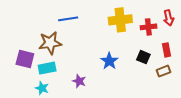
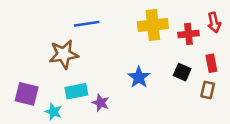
purple square: (25, 59) -> (27, 94), moved
cyan rectangle: (47, 68) -> (76, 91), moved
brown rectangle: (163, 71) -> (208, 90), turned -56

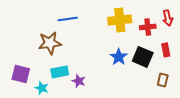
black square: (182, 72) -> (143, 57), size x1.5
blue star: (139, 77) -> (119, 57), moved
brown rectangle: (208, 90) -> (163, 80), moved

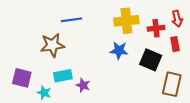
red rectangle: (166, 50) -> (175, 44), moved
blue star: (119, 57) -> (119, 50), moved, turned -30
brown rectangle: (163, 80) -> (172, 84), size x1.6

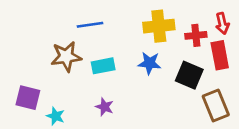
red rectangle: (175, 44) -> (220, 55), size x1.5
cyan rectangle: (63, 76) -> (103, 66), moved
brown rectangle: (172, 84) -> (216, 105), turned -35

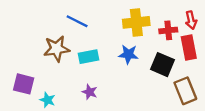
blue line: (90, 25) -> (77, 21), turned 35

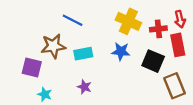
yellow cross: (136, 22) -> (128, 21), turned 30
purple square: (24, 84) -> (32, 68), moved

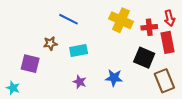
brown star: (53, 46) -> (50, 43), size x0.6
blue star: (121, 51) -> (114, 78), moved
cyan star: (45, 94) -> (13, 88), moved

